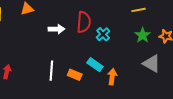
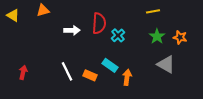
white line: (51, 71) -> (67, 71), turned -30

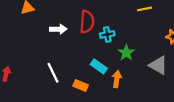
cyan cross: (118, 35) -> (107, 34), turned 32
green star: (157, 36) -> (126, 53), moved
orange rectangle: (90, 75) -> (81, 85), moved

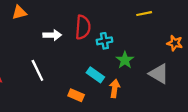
white line: (53, 73) -> (37, 70), moved

